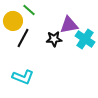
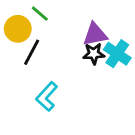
black star: (54, 39) -> (94, 54), moved
cyan L-shape: (23, 77) -> (47, 96), moved, turned 110

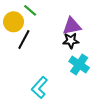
cyan cross: (117, 54) -> (79, 65), moved
cyan L-shape: (47, 96) -> (40, 87), moved

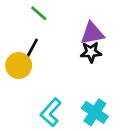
yellow circle: (13, 22) -> (19, 65), moved
cyan cross: (79, 65) -> (95, 112), moved

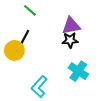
cyan cross: (95, 112) -> (78, 71), moved

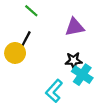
black star: (70, 40) -> (74, 61), moved
cyan L-shape: (39, 87) -> (54, 91), moved

